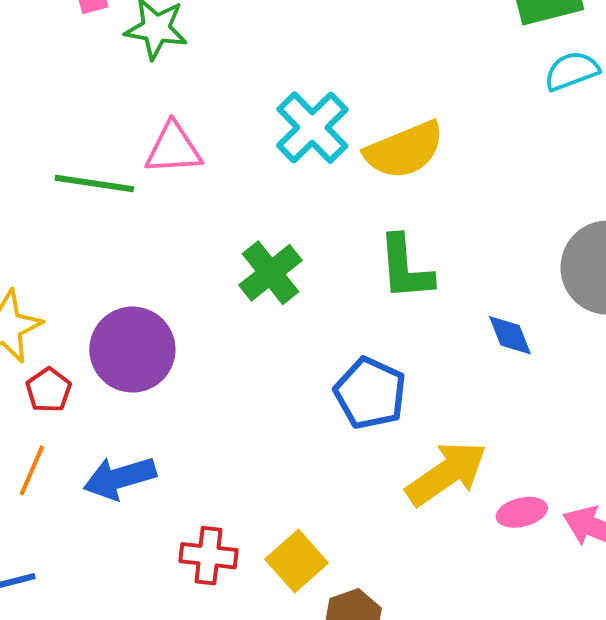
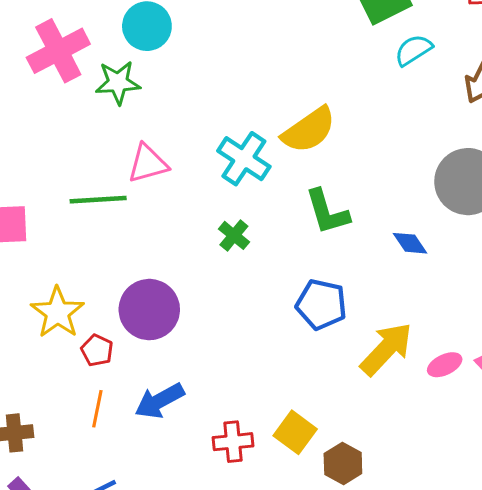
cyan cross: (312, 128) -> (244, 159), moved
green cross: (271, 273) -> (234, 235), size x0.7

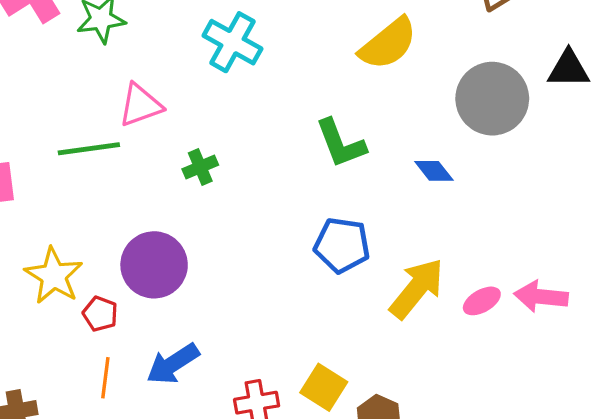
yellow semicircle: (309, 130) -> (388, 44), moved
cyan cross: (244, 159) -> (232, 42), moved
green cross: (234, 235) -> (200, 167), moved, turned 32

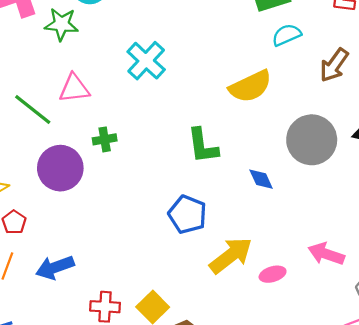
green line: (89, 149) -> (33, 110), turned 33
purple circle: (154, 265) -> (60, 168), moved
pink arrow: (541, 297) -> (326, 254), moved

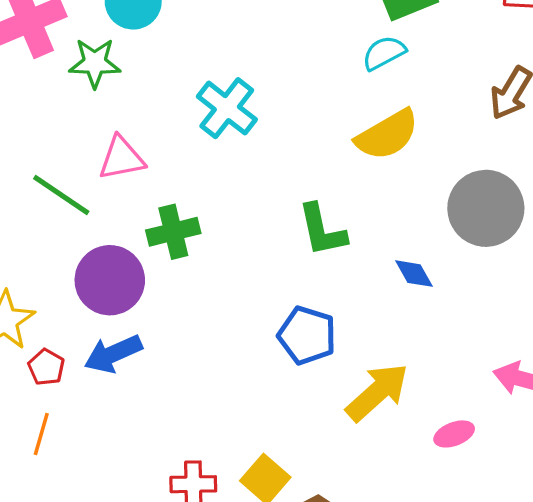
cyan semicircle: (287, 35) -> (384, 53), moved
green cross: (105, 139) -> (173, 232), size x1.4
blue arrow: (55, 267) -> (113, 354), moved
pink ellipse: (273, 274) -> (454, 434), moved

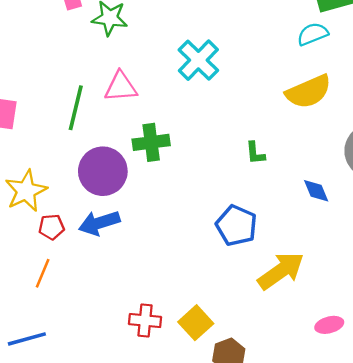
green line: (61, 195) -> (76, 108), turned 63
green L-shape: (322, 230) -> (255, 153), size x0.6
red pentagon: (46, 367) -> (51, 227), turned 30
pink ellipse: (454, 434) -> (329, 325), moved

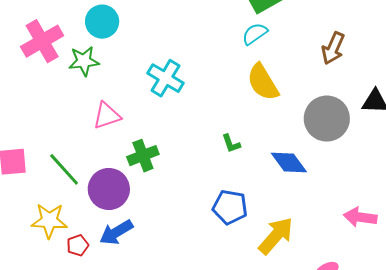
yellow semicircle: (308, 92) -> (263, 82), turned 96
green line: (76, 108) -> (64, 169), moved, turned -42
yellow star: (26, 191) -> (49, 221), turned -30
blue diamond: (316, 191) -> (289, 163), size x1.5

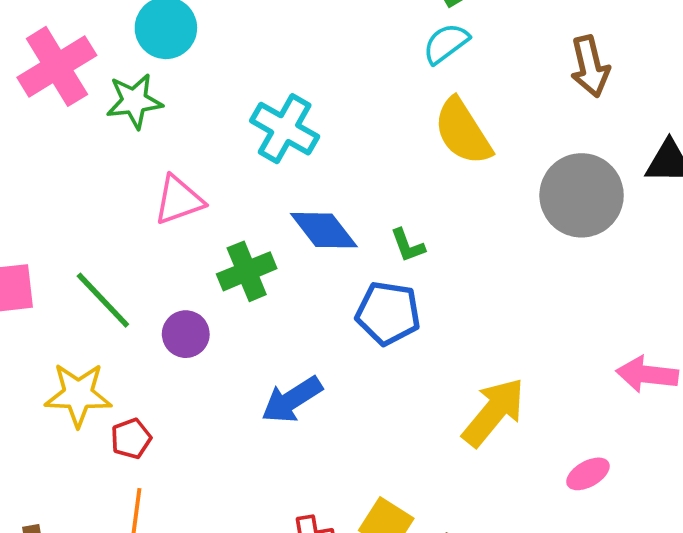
brown arrow: (333, 48) -> (590, 66), turned -36
blue diamond: (289, 163) -> (324, 230), moved
purple circle: (109, 189) -> (186, 334), size x0.6
blue pentagon: (230, 207) -> (388, 313), moved
blue arrow: (116, 232) -> (292, 400), moved

